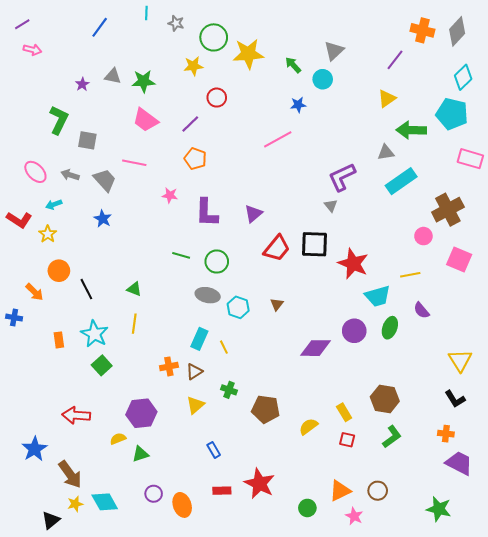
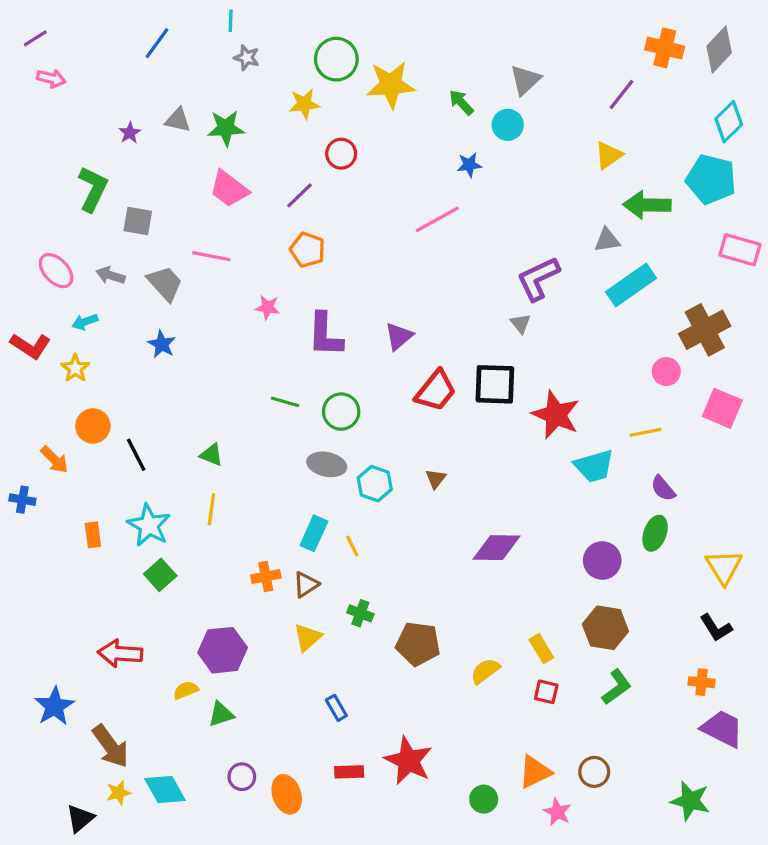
gray star: (176, 23) -> (247, 58), moved
green ellipse: (390, 328) -> (655, 533), moved
purple circle: (354, 331) -> (602, 560), moved

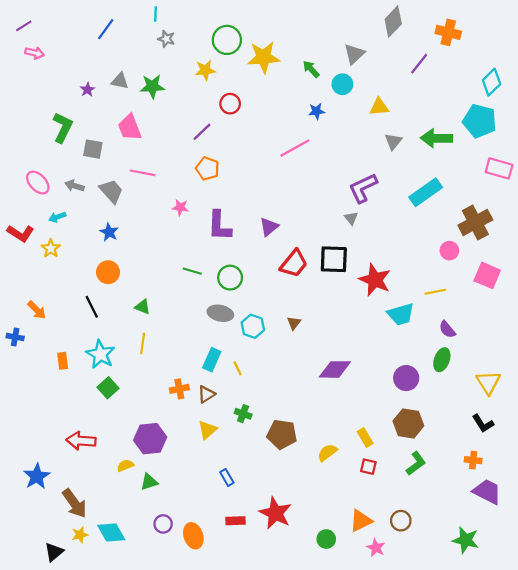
gray diamond: (719, 50) -> (393, 22), moved
yellow triangle: (609, 155) -> (379, 107), moved, turned 30
pink trapezoid: (229, 189) -> (130, 127), moved, turned 32
gray triangle: (607, 240) -> (393, 141), moved, turned -42
orange circle: (93, 426) -> (108, 272), moved

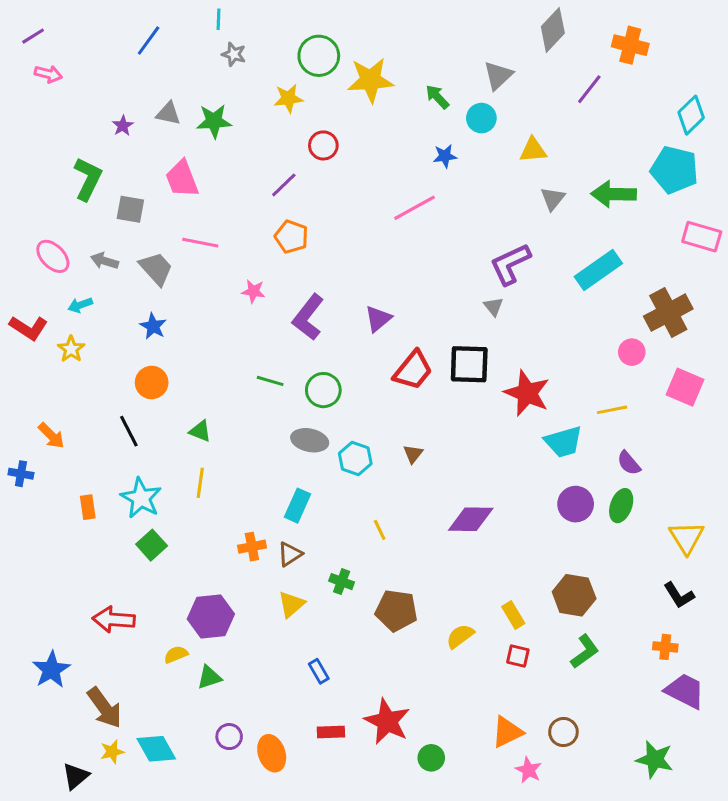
purple L-shape: (219, 226) -> (308, 317), turned 36
yellow line: (238, 368) -> (380, 530), moved
purple circle: (406, 378) -> (576, 504), moved
green circle: (326, 539) -> (431, 758), moved

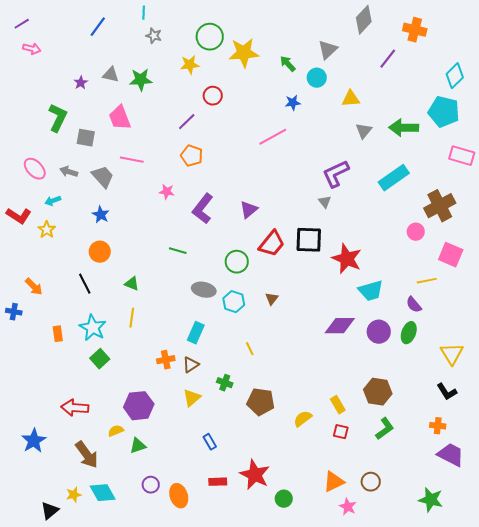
green circle: (323, 390) -> (237, 262), moved
yellow line: (612, 410) -> (427, 281), moved
purple diamond: (471, 519) -> (340, 326), moved
brown arrow: (105, 708) -> (87, 455), moved

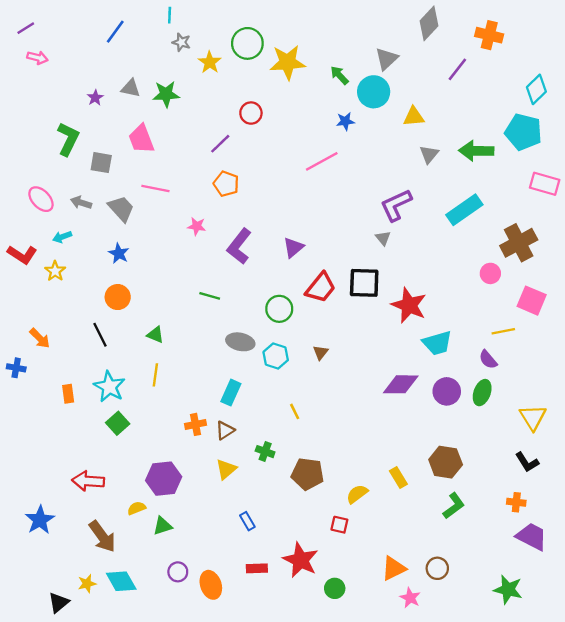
yellow star: (190, 65) -> (210, 62), moved, turned -30
cyan circle: (317, 78) -> (374, 92), size x1.4
red square: (341, 432) -> (339, 525), moved

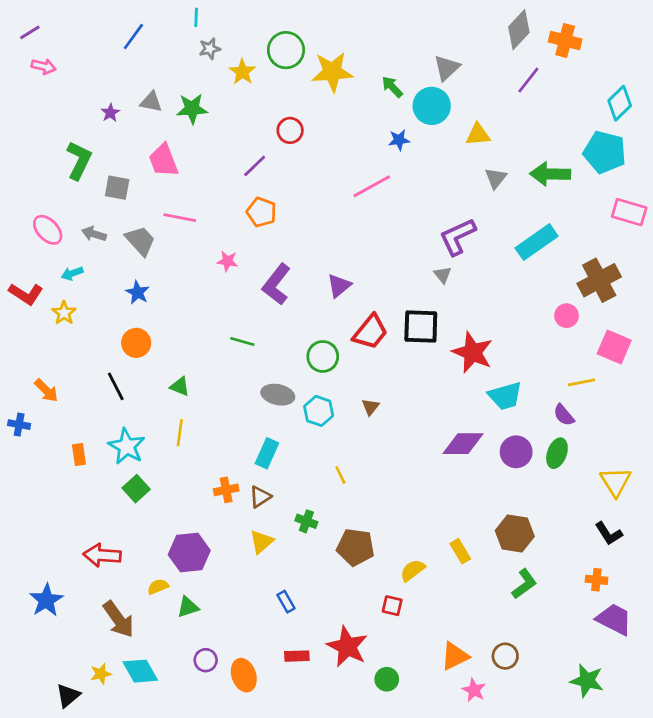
gray diamond: (429, 23) -> (519, 30), moved
gray star: (181, 42) -> (210, 49), turned -30

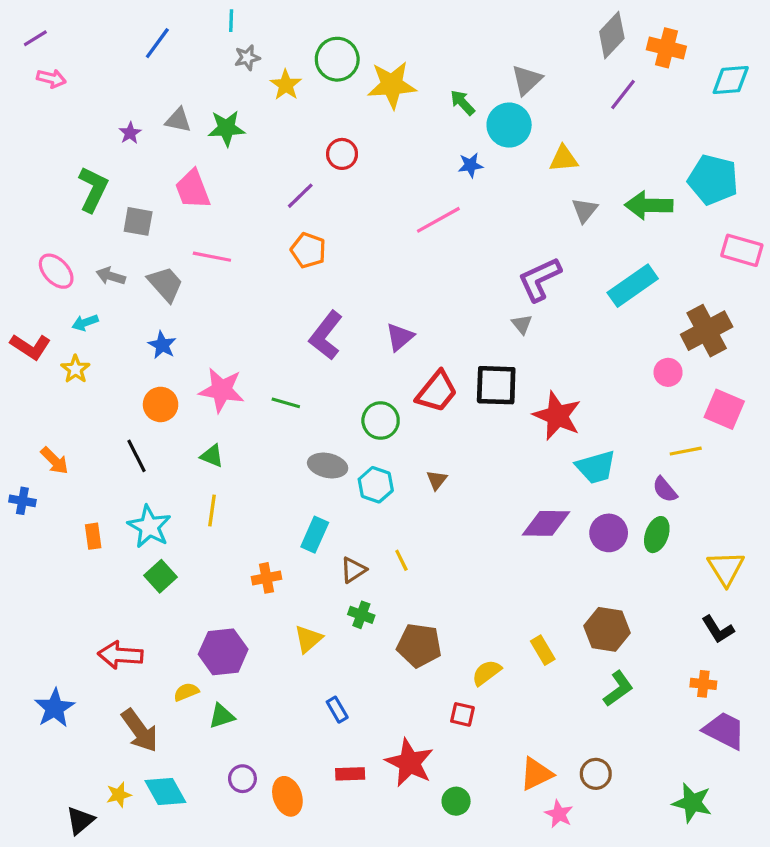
cyan diamond: (620, 103) -> (731, 80), moved, turned 40
pink star: (227, 261) -> (222, 390), moved, size x1.8
brown triangle: (260, 497) -> (353, 570), moved

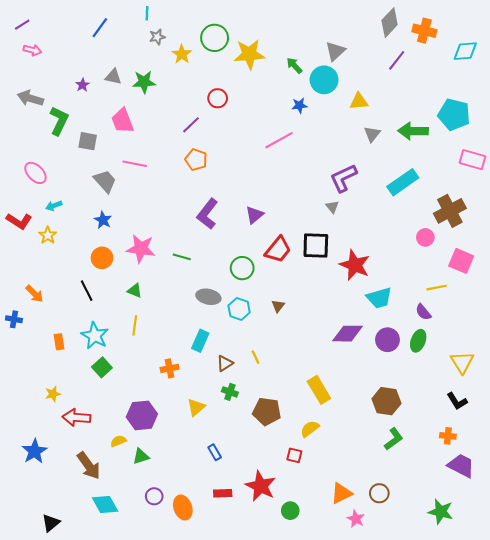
gray arrow: (111, 276) -> (30, 98), moved, size x1.4
yellow rectangle: (543, 650) -> (319, 390), moved, size x1.5
yellow star: (119, 795) -> (53, 394), moved

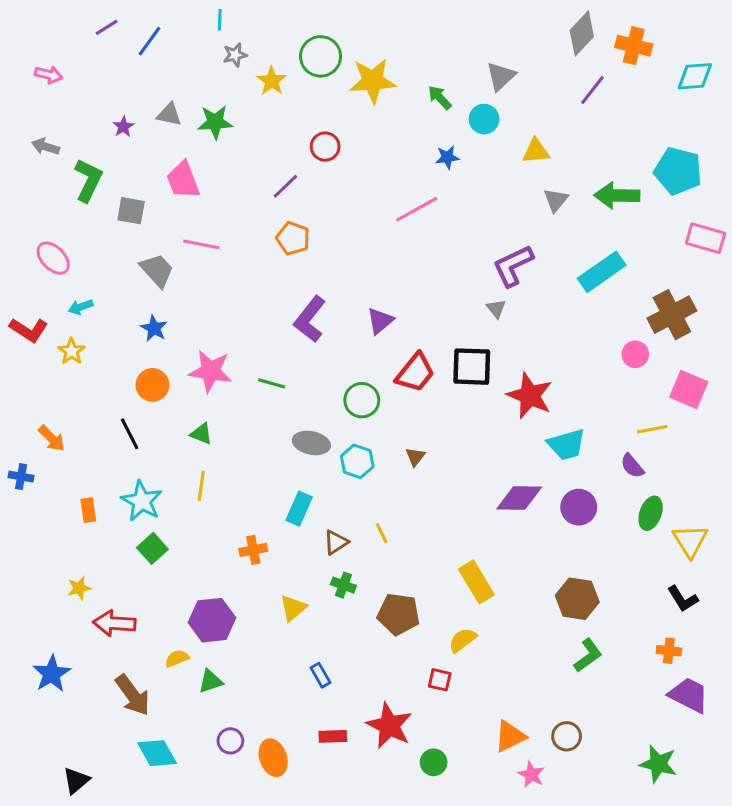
purple line: (22, 25) -> (107, 27), moved
cyan circle: (324, 80) -> (484, 119), size x0.7
gray arrow: (30, 98) -> (46, 147), size x0.7
green ellipse: (418, 341) -> (651, 513), moved

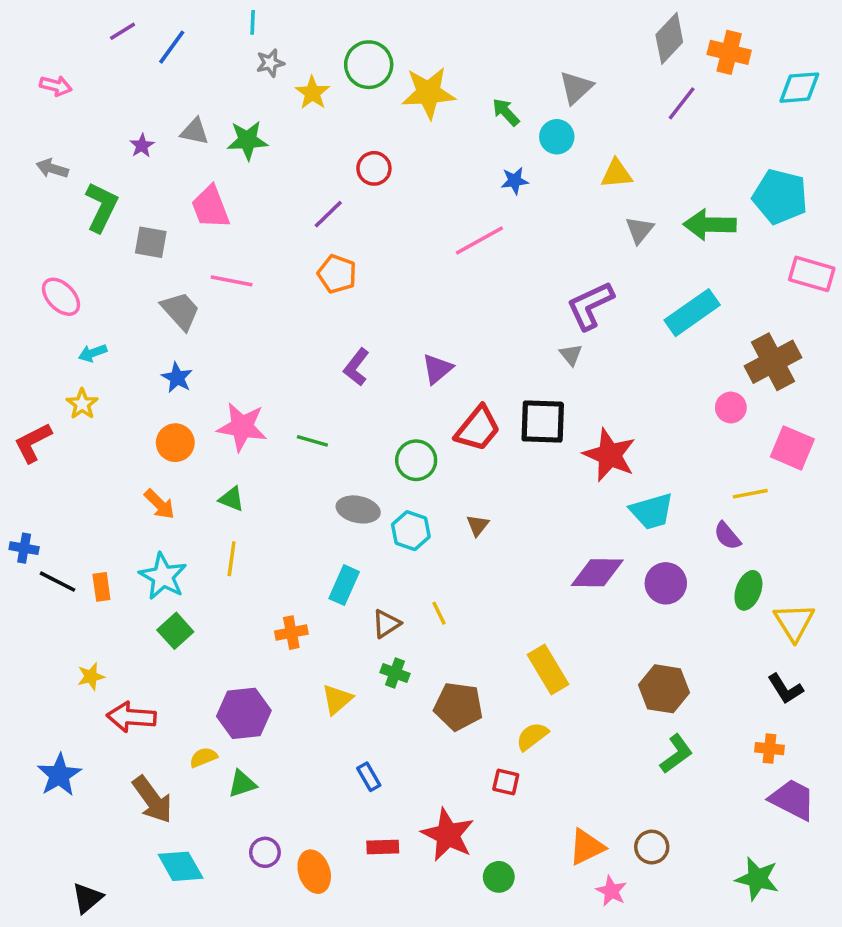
purple L-shape: (310, 319) -> (356, 367), size x0.7
red L-shape: (29, 330) -> (33, 443), moved, turned 120
black line: (130, 434) -> (57, 582), moved, turned -36
orange arrow: (52, 438) -> (159, 504), moved

